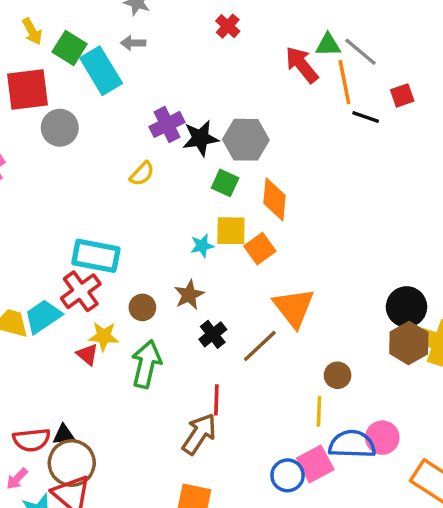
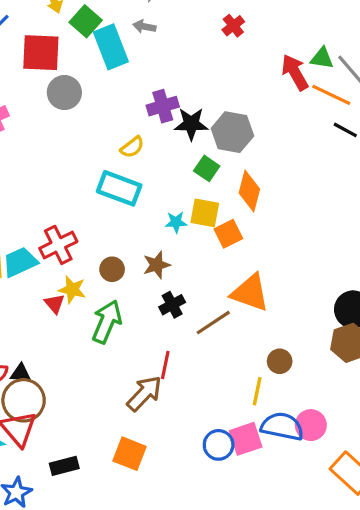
orange line: (344, 82) -> (331, 95), turned -63
cyan rectangle: (96, 256) -> (119, 188), moved
orange triangle: (294, 308) -> (250, 293), turned -42

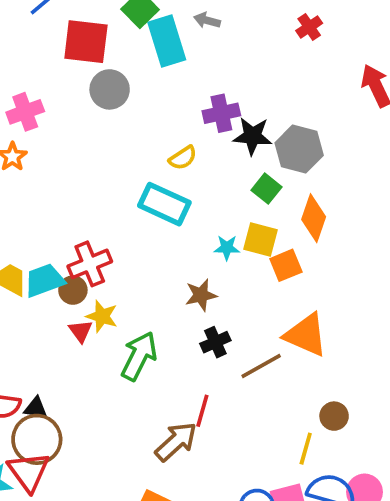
brown circle: (112, 269) -> (73, 290), moved

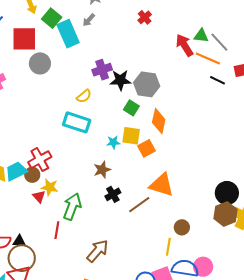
gray arrow: (207, 20) -> (89, 20), turned -56
red line: (202, 411) -> (57, 230), moved

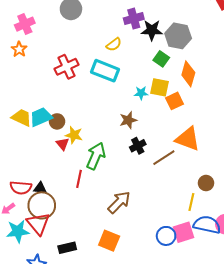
red cross: (40, 160) -> (66, 67), moved

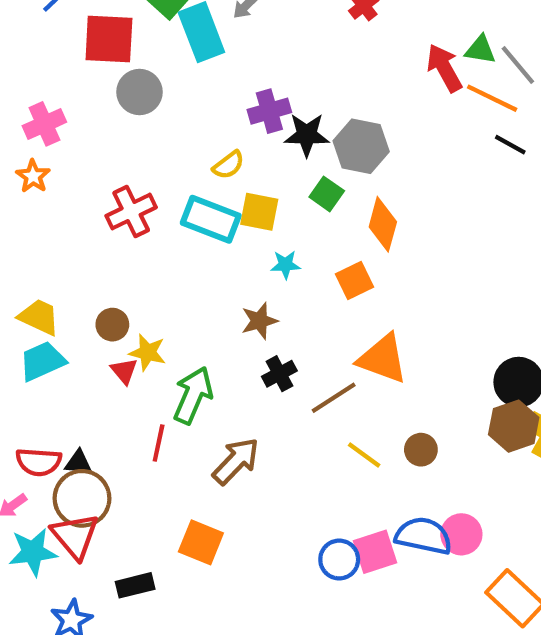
yellow square: (160, 87) -> (259, 212), moved
cyan trapezoid: (41, 117) -> (42, 361), moved
brown arrow: (119, 202) -> (236, 461), moved
yellow line: (191, 202) -> (364, 455), moved, turned -66
orange square: (109, 241) -> (201, 542), moved

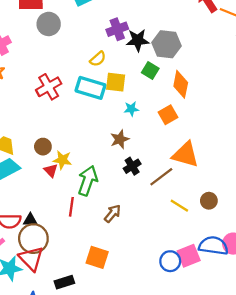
brown arrow: (236, 461) -> (113, 213), size x0.7

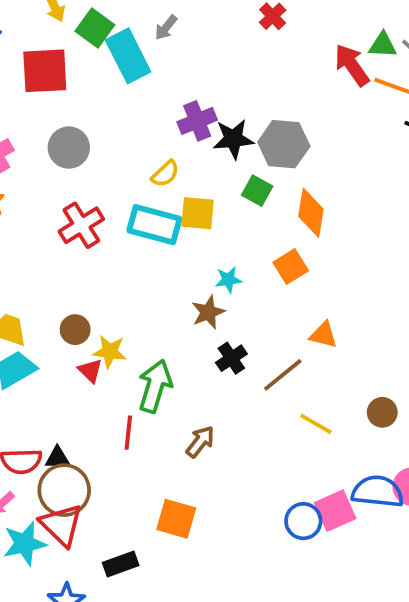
gray circle: (49, 24) -> (69, 148), moved
cyan star: (131, 109) -> (228, 280), moved
orange triangle: (186, 155) -> (324, 335), size x0.6
brown circle: (209, 201) -> (382, 412), moved

